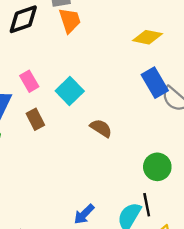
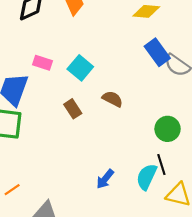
pink rectangle: (29, 81) -> (42, 63), turned -36
brown rectangle: (35, 119) -> (73, 109), moved

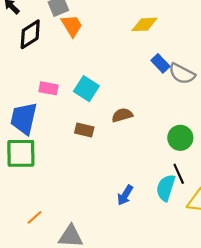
blue rectangle: (157, 52) -> (160, 63), size x0.7
brown semicircle: (112, 99) -> (122, 115), turned -36
brown rectangle: (73, 109) -> (84, 130), turned -36

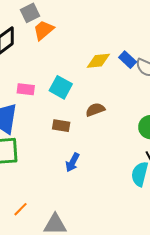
yellow diamond: (144, 24) -> (98, 61), moved
orange trapezoid: (72, 26) -> (44, 30), turned -95
blue arrow: (125, 195) -> (72, 162), moved

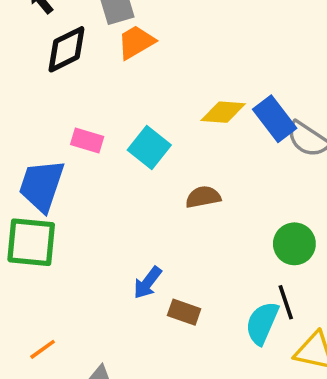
blue rectangle: (128, 60) -> (275, 119), size x1.4
brown rectangle: (61, 126) -> (184, 312), moved

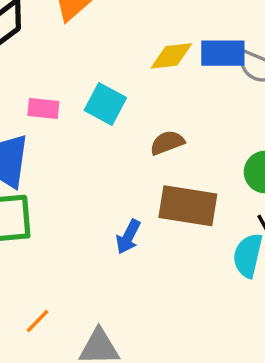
blue rectangle: (275, 119) -> (223, 53), turned -42
brown rectangle: (184, 312) -> (188, 206), moved, size x1.8

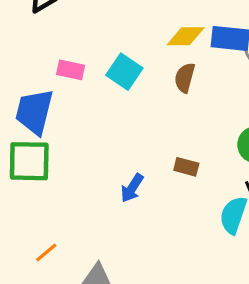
brown semicircle: (167, 143) -> (185, 78), moved, turned -60
brown rectangle: (188, 206) -> (186, 167), size x0.5

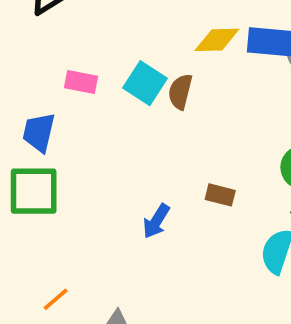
brown semicircle: (185, 78) -> (180, 92), moved
blue trapezoid: (34, 112) -> (39, 132), size x0.7

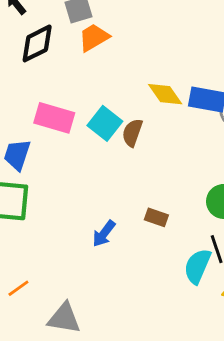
yellow diamond: (217, 40) -> (165, 94), turned 51
pink rectangle: (81, 82) -> (54, 118), size x1.5

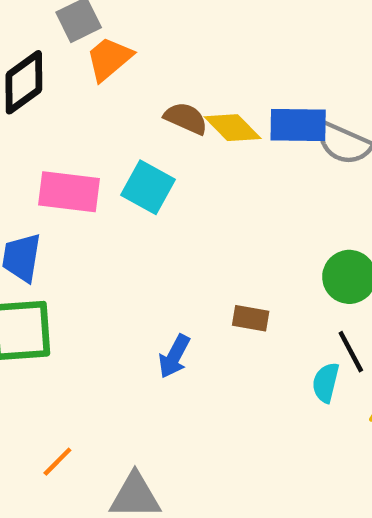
brown semicircle: (132, 133) -> (186, 118), moved, turned 104
cyan semicircle: (197, 266) -> (326, 383), size x0.7

